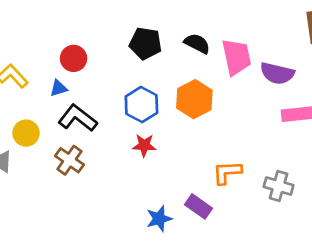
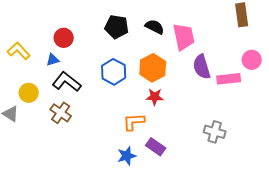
purple semicircle: (277, 73) -> (202, 67), moved, turned 60
red star: (144, 145) -> (155, 97), moved
orange L-shape: (227, 172) -> (134, 122), moved

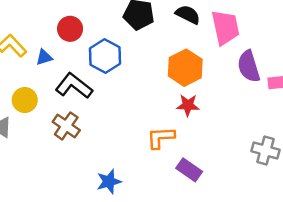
blue triangle: (53, 60) -> (44, 57), moved
blue hexagon: (114, 72) -> (105, 56), moved
blue star: (127, 156) -> (109, 182), moved

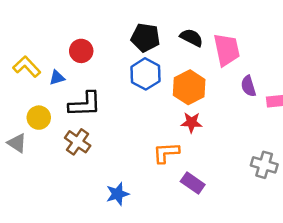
blue hexagon: (105, 56) -> (145, 74), moved
purple semicircle: (249, 66) -> (248, 86), size x0.7
black L-shape: (74, 86) -> (85, 104), turned 140

